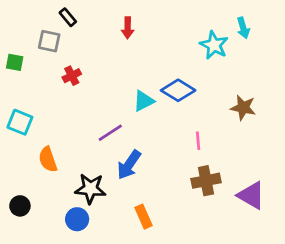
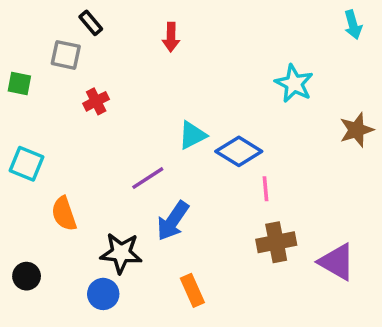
cyan arrow: (243, 28) -> (353, 25), moved
cyan star: (214, 45) -> (294, 84), moved
blue diamond: (178, 90) -> (239, 151), moved
brown star: (243, 108) -> (356, 130), moved, turned -30

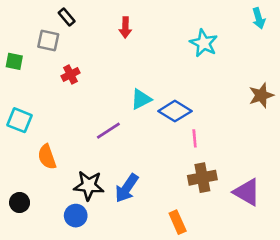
cyan star: (294, 84) -> (204, 43), moved
blue arrow: (173, 221) -> (127, 188), moved
orange rectangle: (192, 290) -> (178, 222), moved

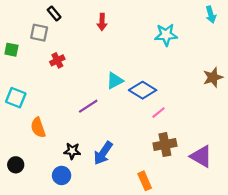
cyan star: (204, 43) -> (166, 35), turned -30
pink line: (195, 138) -> (159, 113), turned 56
black star: (89, 186) -> (72, 151), size x0.7

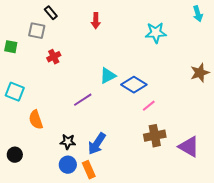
blue circle: (62, 175) -> (68, 165), moved
orange rectangle: (145, 181) -> (89, 170), moved

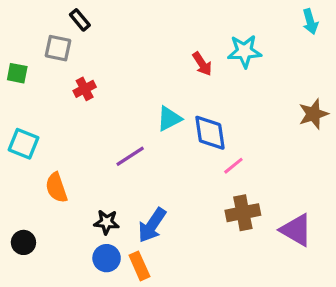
red arrow: (96, 21) -> (202, 64), moved, turned -35
blue diamond: (134, 85) -> (210, 133), turned 50

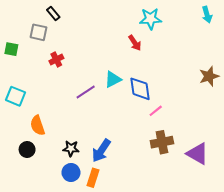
cyan star: (244, 51) -> (150, 19), moved
purple line: (130, 156) -> (86, 92), moved
black circle: (23, 242) -> (27, 149), moved
orange rectangle: (139, 266) -> (93, 178), turned 42

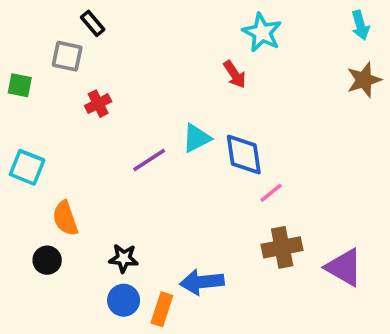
cyan star: (150, 19) -> (262, 33), turned 30
brown star: (209, 76) -> (364, 80), moved
blue arrow: (101, 151) -> (202, 282), moved, turned 50

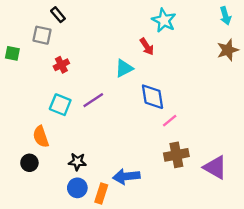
cyan triangle: (196, 138) -> (124, 68), moved
cyan square: (27, 167) -> (60, 105), moved

